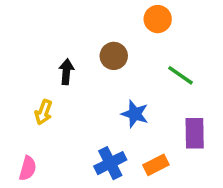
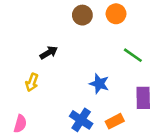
brown circle: (114, 56) -> (82, 15), moved
black arrow: (66, 72) -> (49, 53), turned 54
blue cross: (110, 163) -> (81, 120), turned -30

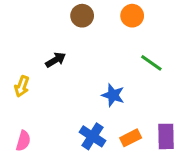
brown circle: (82, 15) -> (82, 16), moved
yellow arrow: (32, 82) -> (22, 86), moved
purple rectangle: (143, 98) -> (166, 136), moved

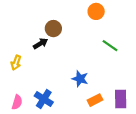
brown circle: (82, 16) -> (53, 29), moved
blue star: (113, 95) -> (80, 79), moved
blue cross: (92, 136) -> (44, 99), moved

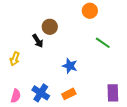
black arrow: (41, 43) -> (38, 41), turned 88
blue star: (80, 79) -> (70, 66), moved
orange rectangle: (95, 100) -> (69, 94), moved

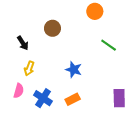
black arrow: (38, 41) -> (23, 43), moved
yellow arrow: (15, 59) -> (29, 68), moved
pink semicircle: (16, 96) -> (19, 91), moved

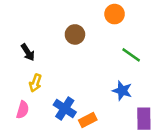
brown circle: (52, 28) -> (75, 34), moved
blue star: (74, 70) -> (122, 91), moved
blue cross: (43, 98) -> (65, 108), moved

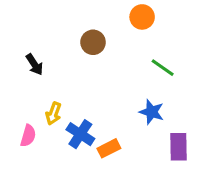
yellow arrow: (35, 83) -> (53, 114), moved

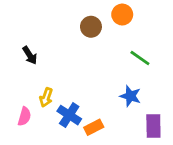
brown circle: (93, 42) -> (91, 27), moved

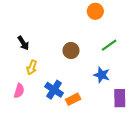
brown circle: (91, 27) -> (71, 50), moved
green line: (140, 58) -> (109, 45), turned -70
yellow arrow: (46, 97) -> (32, 67), moved

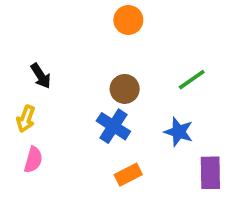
orange circle: (95, 11) -> (128, 20), moved
yellow arrow: (32, 67) -> (26, 119), moved
blue cross: (54, 90) -> (113, 126), moved

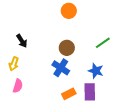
purple rectangle: (210, 173) -> (90, 92), moved

